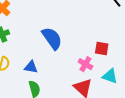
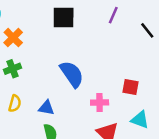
pink cross: (85, 64) -> (100, 103), moved, turned -32

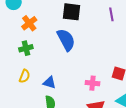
purple line: (113, 15) -> (111, 14), turned -40
blue semicircle: (72, 74) -> (66, 40), moved

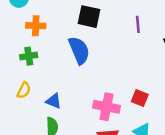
orange cross: (29, 23) -> (36, 26), turned 35
pink cross: (92, 83) -> (106, 107), size x1.5

